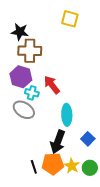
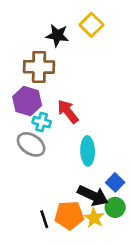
yellow square: (70, 19) -> (91, 25), turned 30
black star: (20, 32) -> (57, 35), moved
black arrow: (58, 142) -> (93, 196), moved, turned -85
green circle: (90, 168) -> (115, 207), moved

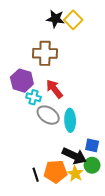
black star: (57, 35) -> (55, 19), moved
brown cross: (39, 67) -> (45, 53), moved
gray ellipse: (31, 144) -> (48, 115), moved
blue square: (115, 182) -> (92, 145), turned -32

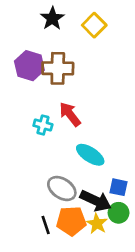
black star: (55, 19) -> (52, 18), moved, turned 30
purple hexagon: (22, 81) -> (29, 66), moved
gray ellipse: (48, 115) -> (62, 188), moved
cyan ellipse: (70, 120) -> (90, 155), turned -55

